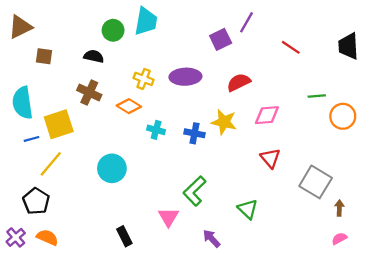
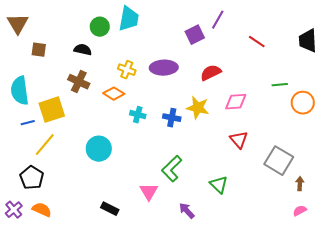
brown triangle: (20, 27) -> (18, 24), turned -35
black rectangle: (124, 236) -> (110, 209), turned -36

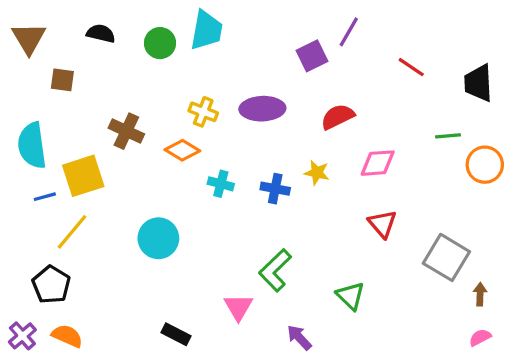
black trapezoid: (308, 41) -> (478, 83), moved
black semicircle: (83, 50) -> (101, 33), moved
yellow star: (198, 108) -> (317, 173), size x0.7

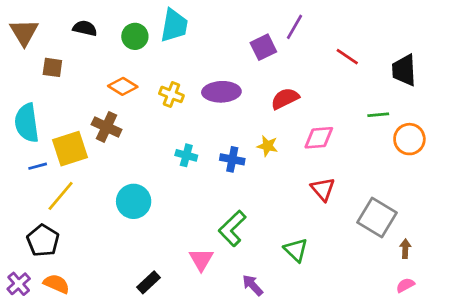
brown cross: (126, 131) -> (107, 127), moved
orange diamond: (182, 150) -> (123, 86), moved
black rectangle: (176, 334) -> (148, 282), turned -70

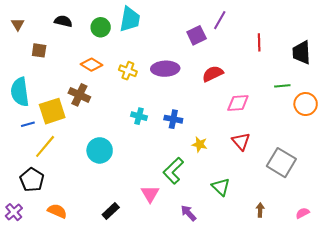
brown triangle: (24, 32) -> (18, 24), size x0.6
red line: (347, 57) -> (259, 42), turned 54
yellow star: (267, 146) -> (200, 144), moved
brown arrow: (405, 249) -> (260, 210), moved
orange semicircle: (56, 284) -> (57, 211), moved

